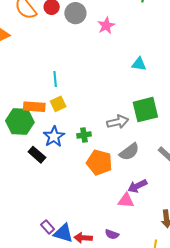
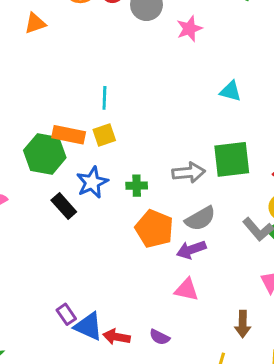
purple arrow: (137, 186) -> (191, 250), moved

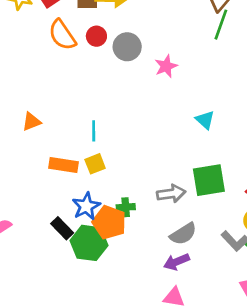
orange triangle: (35, 23) -> (32, 122), moved
cyan triangle: (231, 91) -> (205, 120), turned 30
green hexagon: (45, 154) -> (89, 243), moved
orange pentagon: (154, 229) -> (109, 222), moved

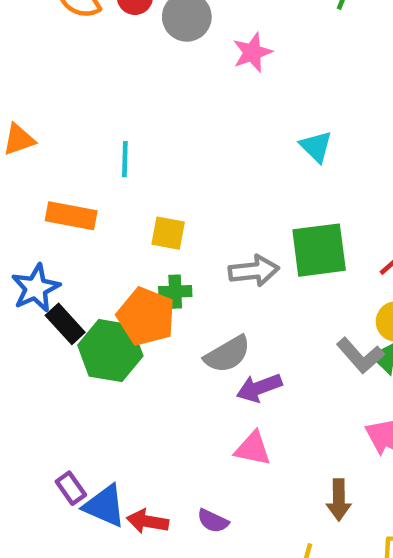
yellow square: (95, 164) -> (168, 233), moved, turned 30
blue star: (86, 206) -> (36, 288), moved
gray semicircle: (183, 234) -> (227, 354), moved

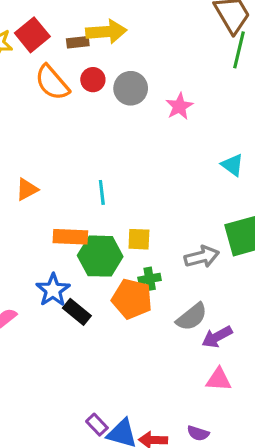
green hexagon: (110, 351) -> (100, 256), moved

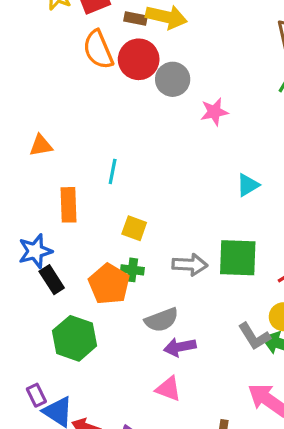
red circle: (93, 80) -> (139, 59), size x1.6
cyan triangle: (232, 165) -> (248, 185), turned 35
orange rectangle: (70, 237) -> (68, 205), turned 68
green hexagon: (100, 256) -> (75, 338), moved

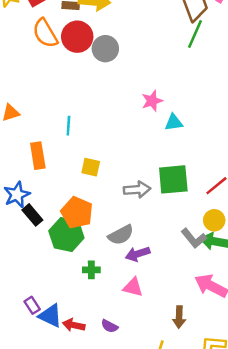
pink star: (214, 112) -> (152, 101), moved
cyan triangle: (248, 185) -> (174, 122), turned 30
green cross: (132, 270) -> (91, 270), moved
green hexagon: (75, 338) -> (66, 234), moved

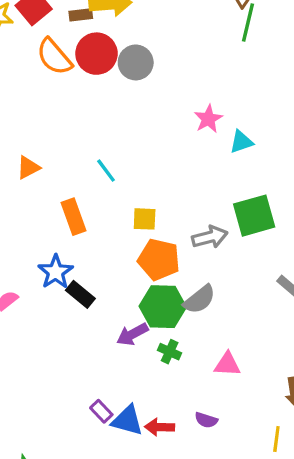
cyan line: (68, 126) -> (106, 171), turned -30
orange pentagon: (77, 212) -> (159, 260), moved
green hexagon: (66, 234) -> (163, 307), moved
purple arrow: (138, 254) -> (132, 334), moved
green cross: (91, 270) -> (170, 352), turned 35

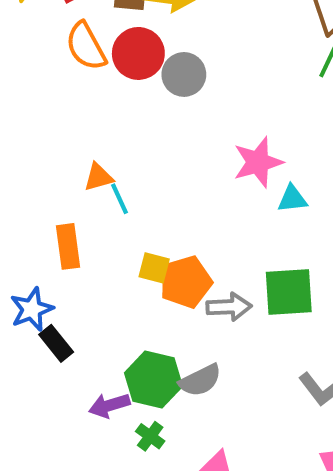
pink star: (208, 119) -> (258, 162), size x1.4
orange triangle: (28, 167) -> (98, 177), moved
orange pentagon: (159, 260) -> (186, 282), moved, turned 30

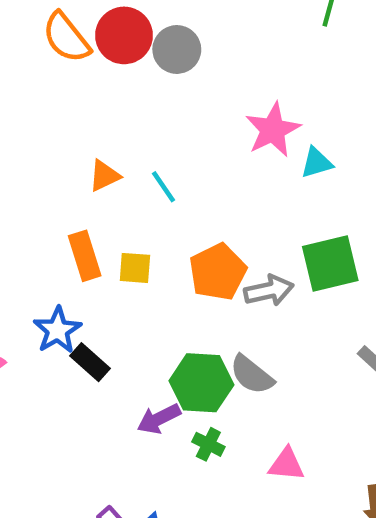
cyan line: (120, 199) -> (163, 187), moved
yellow square: (154, 268) -> (135, 268), moved
gray semicircle: (200, 380) -> (252, 375), turned 75

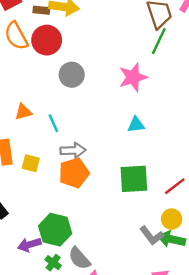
gray circle: (177, 49) -> (72, 75), moved
pink star: (273, 130) -> (133, 77), moved
gray arrow: (269, 291) -> (73, 150), moved
gray semicircle: (252, 375) -> (79, 258), moved

